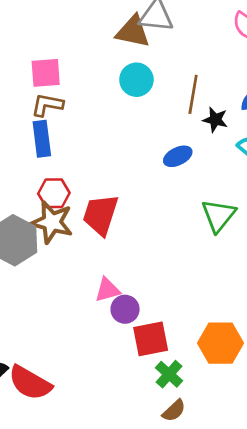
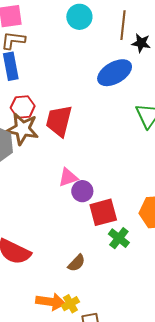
blue ellipse: (178, 156) -> (115, 73), size x1.6
brown semicircle: (174, 411) -> (77, 263), moved

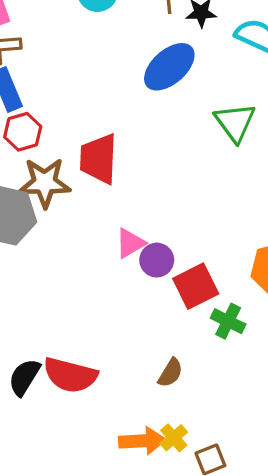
red hexagon: (23, 107) -> (23, 132), moved

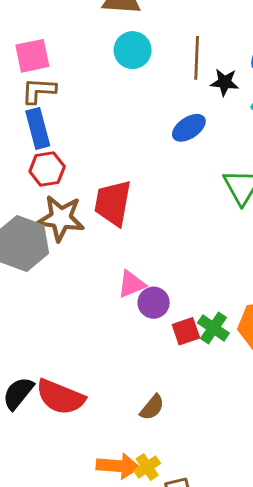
blue ellipse: (169, 67) -> (189, 128), size x0.7
red square: (196, 286) -> (186, 331), size x0.7
green cross: (228, 321) -> (213, 328), moved

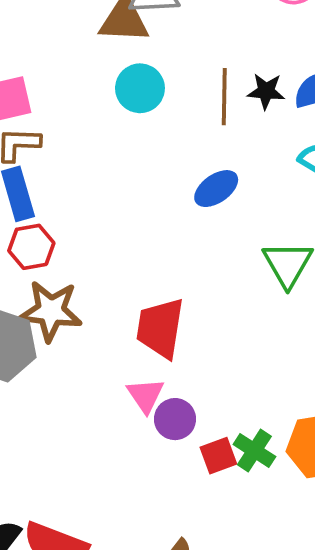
black star: (225, 82) -> (266, 91), moved
red trapezoid: (113, 203) -> (160, 328), moved
pink triangle: (131, 284) -> (146, 395), turned -40

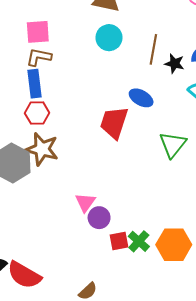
black star: (266, 91) -> (175, 64), moved
blue ellipse: (216, 189) -> (141, 98), turned 55
red trapezoid: (160, 328) -> (114, 123), moved

